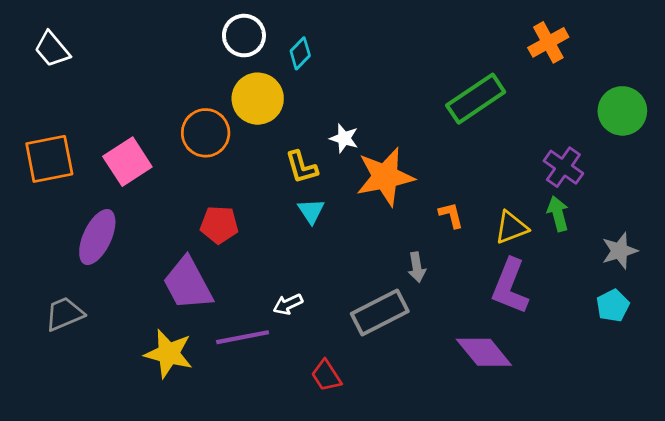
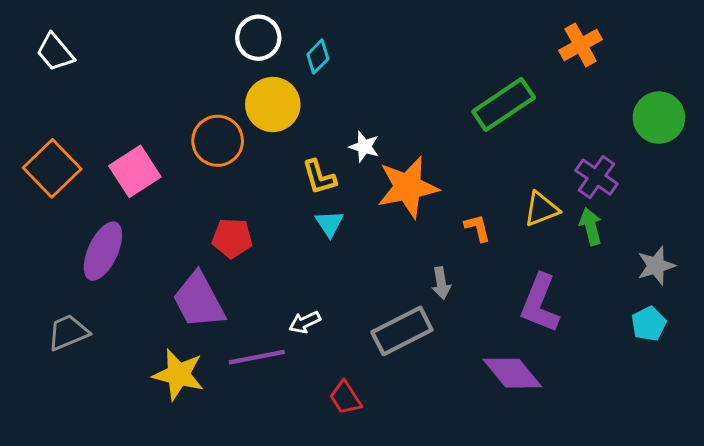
orange square: (49, 159) -> (52, 168), turned -33
yellow triangle: (511, 227) -> (541, 209), moved

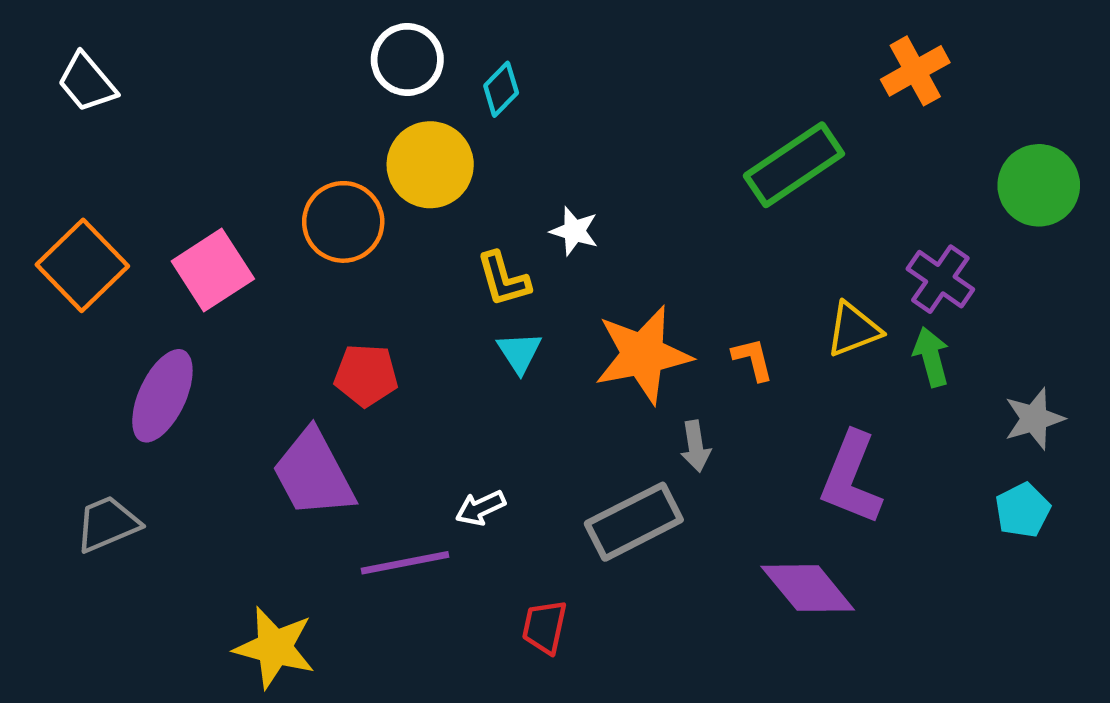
orange star: (408, 187) -> (643, 355), moved
yellow star: (178, 375) -> (275, 647), moved
red trapezoid: (345, 398) -> (545, 627), turned 45

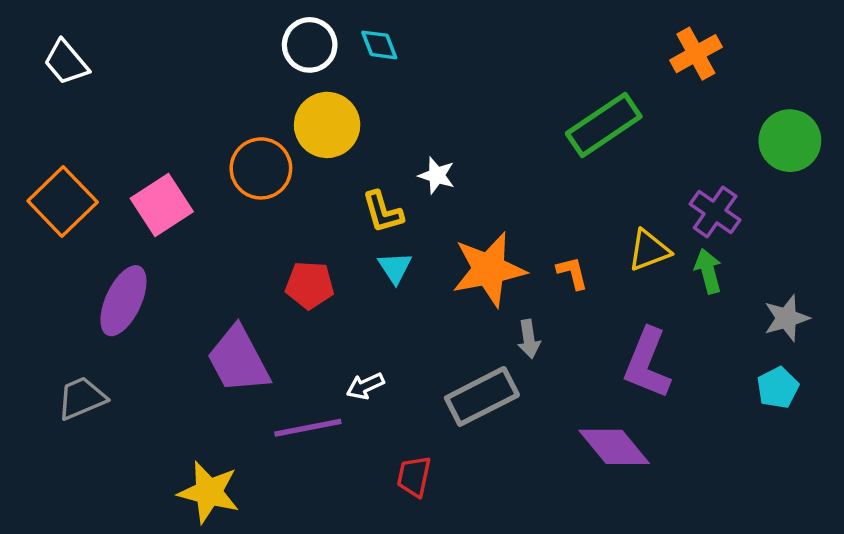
cyan diamond: (501, 89) -> (379, 45), moved, turned -66
red pentagon: (366, 375) -> (310, 285), moved

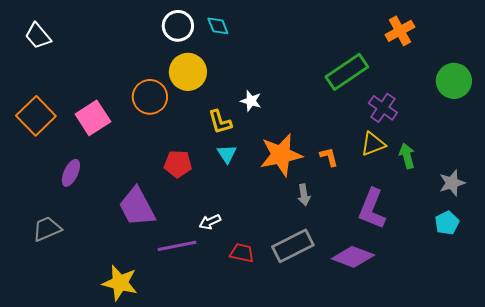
purple cross: (715, 212) -> (383, 108), moved
purple ellipse: (123, 301) -> (71, 173), size x0.7
gray rectangle: (482, 396) -> (293, 246), moved
purple diamond: (614, 447) -> (353, 257), turned -30
red trapezoid: (414, 476) -> (242, 253), moved, turned 90

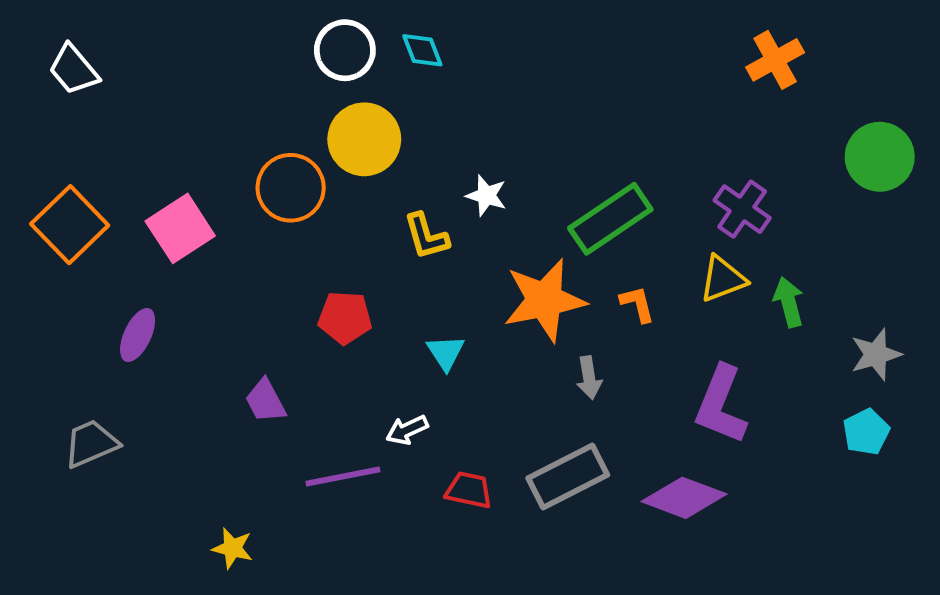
green rectangle: (347, 72) -> (610, 219), moved
cyan triangle: (227, 154) -> (446, 352), moved
purple trapezoid: (137, 207) -> (265, 401), size x0.6
yellow star: (120, 283) -> (232, 548), size x0.6

